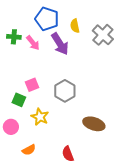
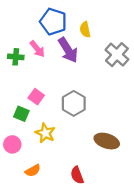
gray cross: (103, 35) -> (117, 55), moved
green cross: (14, 37) -> (16, 57), moved
pink square: (32, 85) -> (36, 97), turned -32

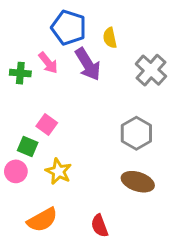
gray hexagon: (74, 103) -> (136, 133), moved
pink circle: (12, 144) -> (16, 171), moved
orange semicircle: (33, 171) -> (42, 220), size x1.5

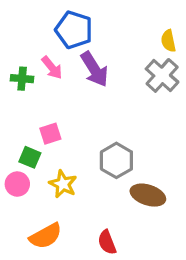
yellow semicircle: (110, 38) -> (168, 41), moved
pink square: (47, 124) -> (50, 134), turned 36
gray hexagon: (136, 133) -> (116, 160), moved

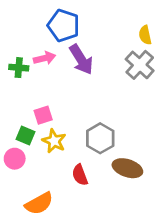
pink arrow: (52, 68) -> (45, 58), turned -65
yellow star: (63, 184) -> (54, 141), moved
red semicircle: (107, 242) -> (80, 175), moved

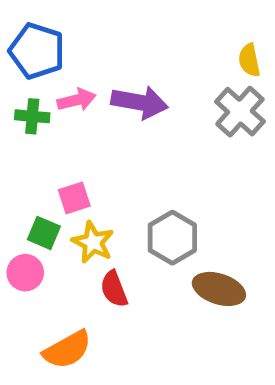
blue pentagon: (64, 25) -> (37, 51), moved
purple arrow: (81, 59) -> (140, 102), turned -48
red semicircle: (80, 175) -> (114, 289), moved

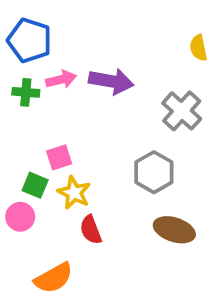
gray cross: (240, 112) -> (182, 111), moved
gray hexagon: (172, 238) -> (154, 172), moved

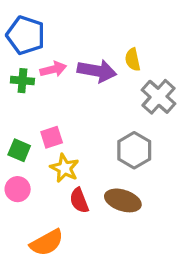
yellow semicircle: (198, 48) -> (133, 60), moved
green square: (35, 185) -> (19, 150), moved
brown ellipse: (174, 230) -> (123, 200), moved

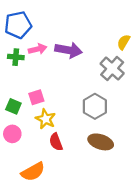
blue pentagon: (26, 35) -> (18, 25), turned -30
yellow semicircle: (133, 60) -> (124, 42), moved, turned 42
brown ellipse: (123, 200) -> (101, 142), moved

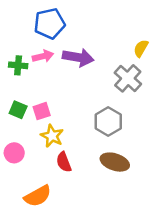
blue pentagon: (18, 25) -> (49, 24), moved
green square: (13, 106) -> (18, 110), moved

